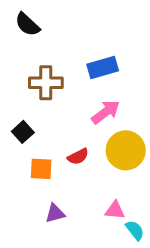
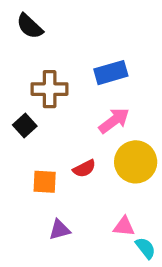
black square: (23, 132) -> (25, 126), moved

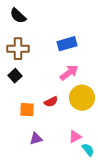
brown cross: (50, 89) -> (18, 49), moved
pink triangle: (124, 226) -> (75, 137), turned -32

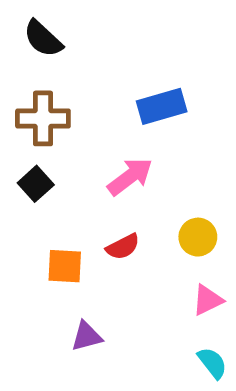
pink arrow: (69, 73) -> (130, 177), moved
yellow circle: (82, 98) -> (198, 237), size x0.6
pink triangle: (75, 137) -> (208, 300), moved

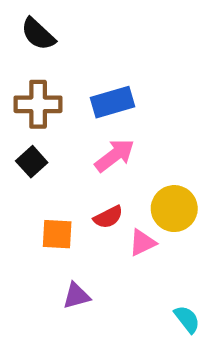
blue rectangle: (162, 106) -> (113, 102), moved
yellow circle: (198, 237) -> (174, 209), size x1.4
pink triangle: (208, 300) -> (142, 243), moved

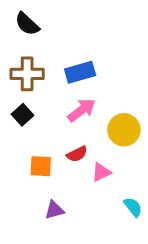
yellow circle: (174, 209) -> (124, 130), moved
cyan semicircle: (187, 319) -> (133, 207), moved

